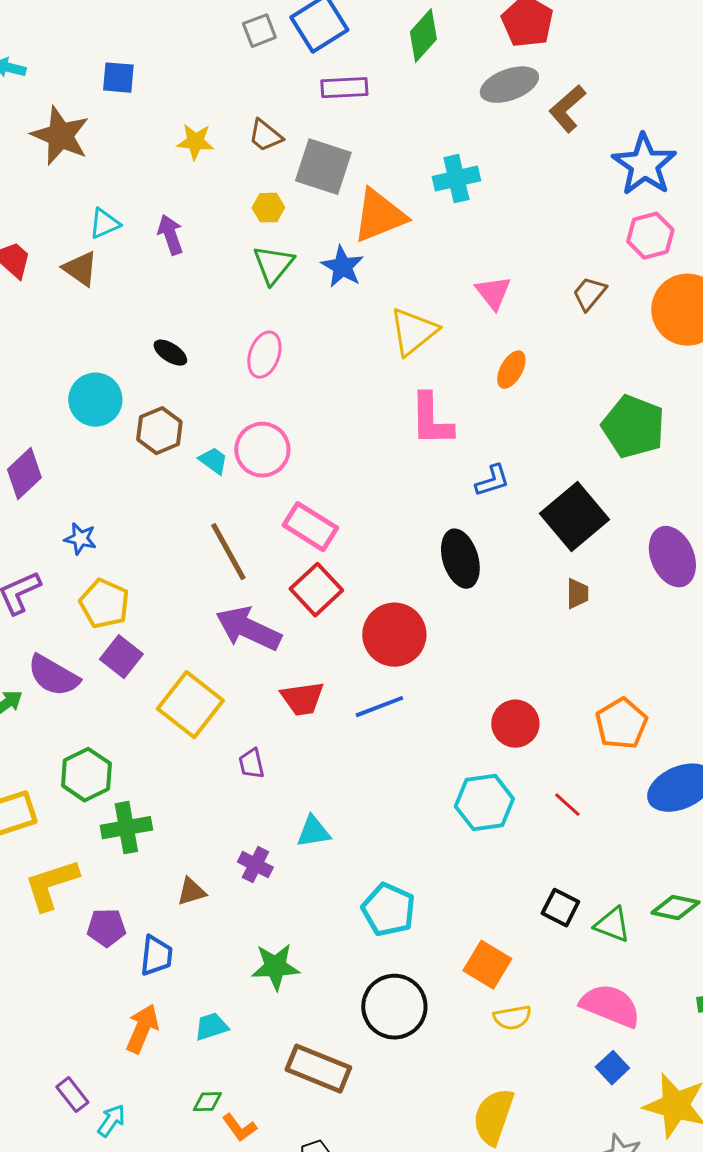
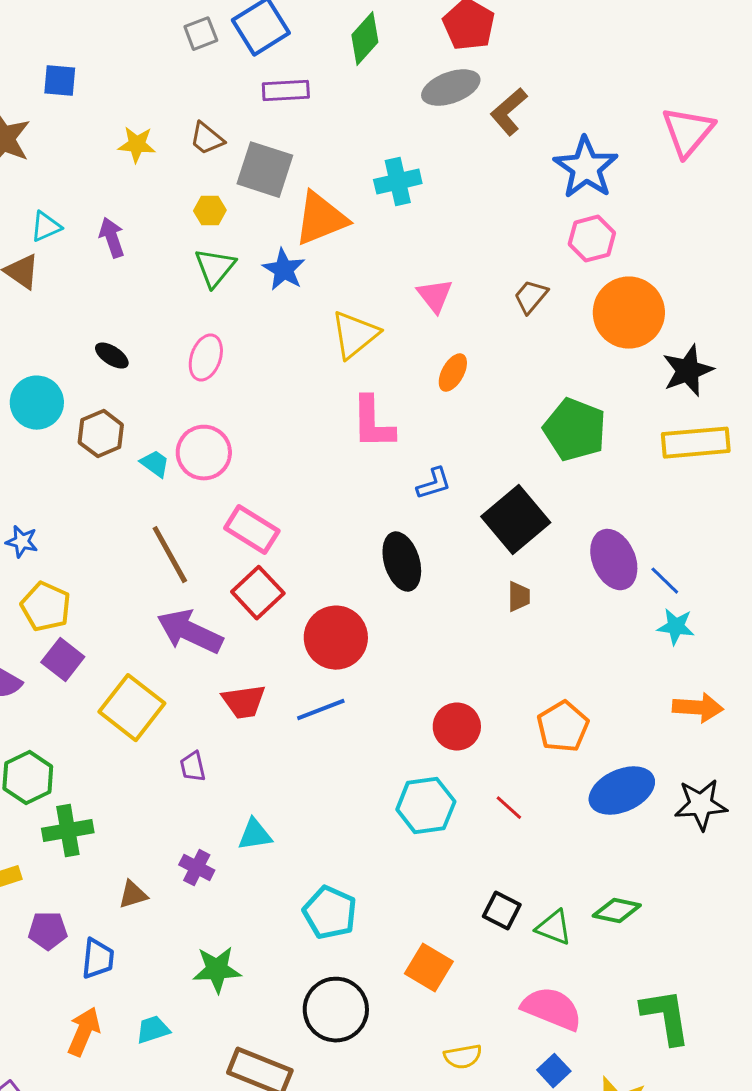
yellow semicircle: (512, 1018) -> (463, 1057), moved

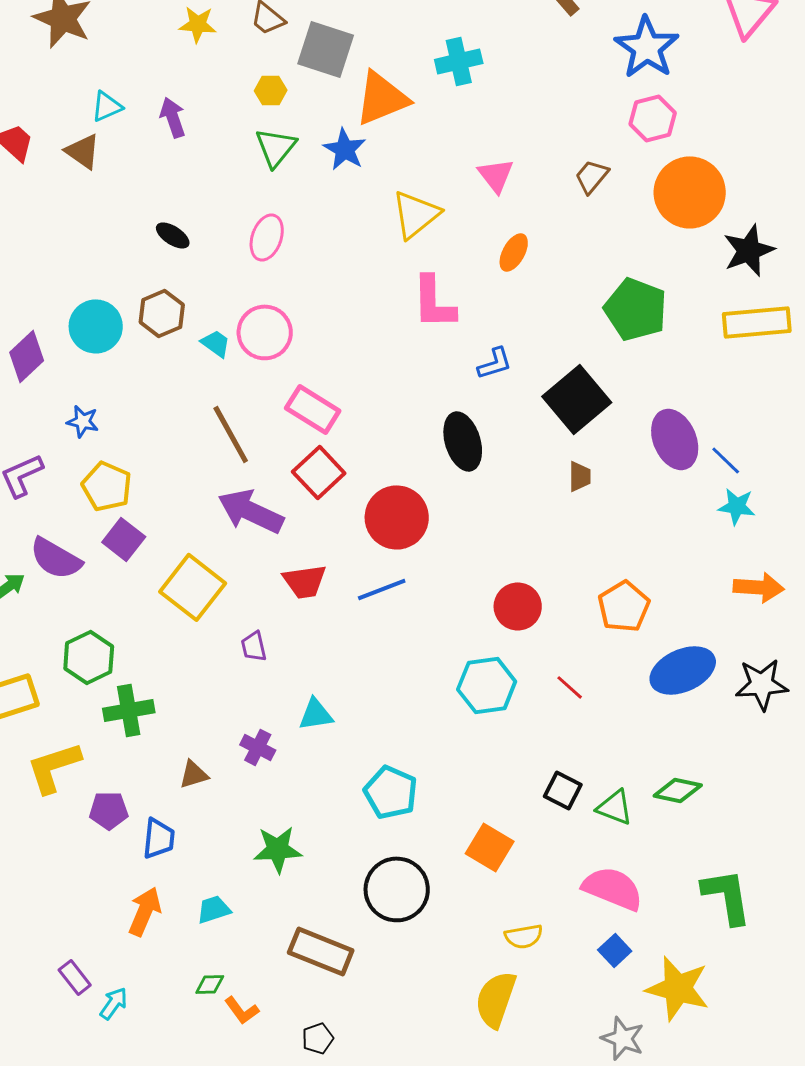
cyan circle: (37, 403) -> (96, 326), moved

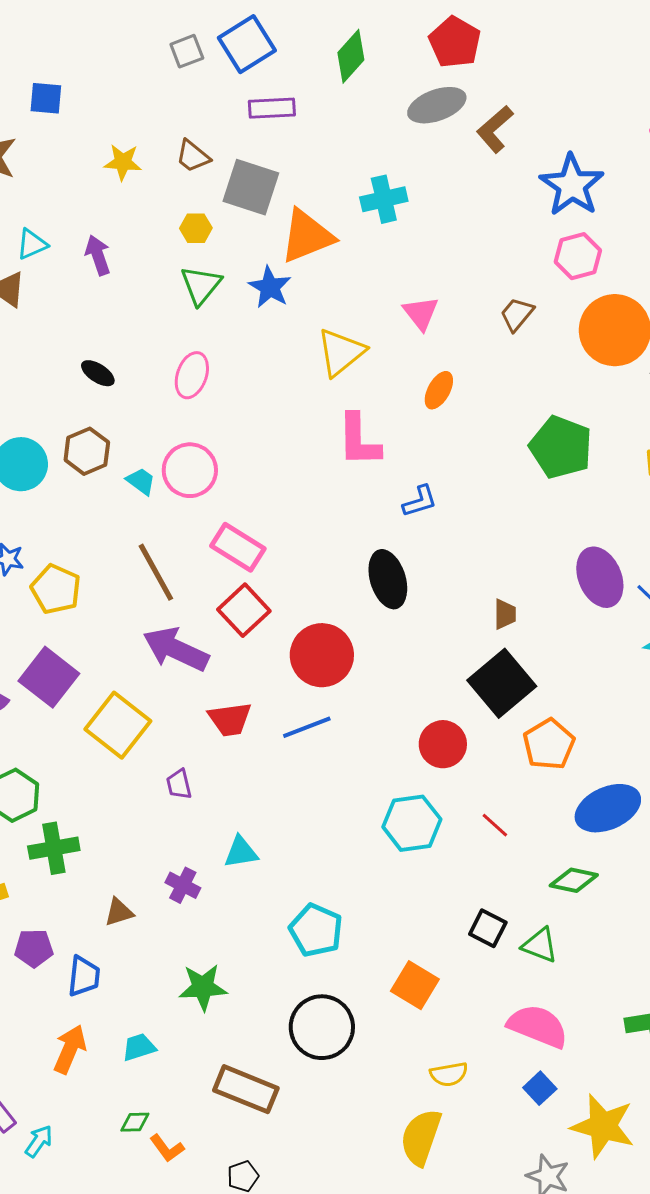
black square: (577, 399) -> (502, 683), moved
yellow pentagon: (107, 486) -> (56, 589), moved
purple square: (124, 539) -> (49, 677), size x1.4
green diamond: (678, 790) -> (574, 880), moved

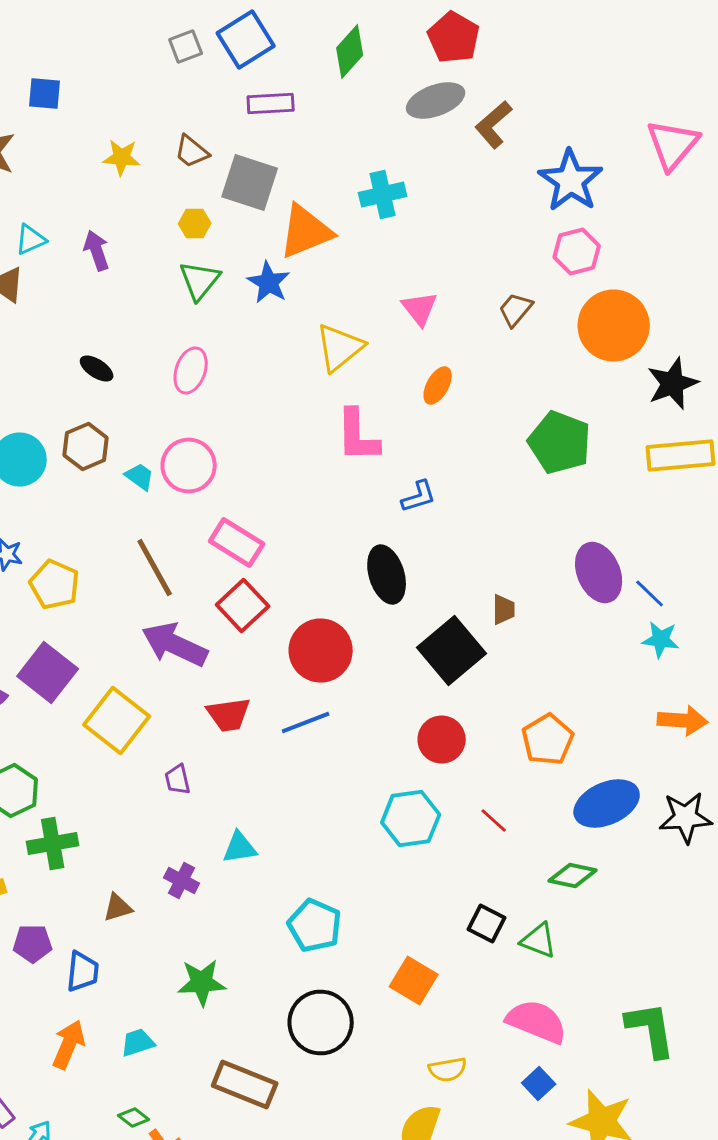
black square: (502, 683) -> (452, 650), moved
green diamond: (135, 1122) -> (134, 1118), turned 40

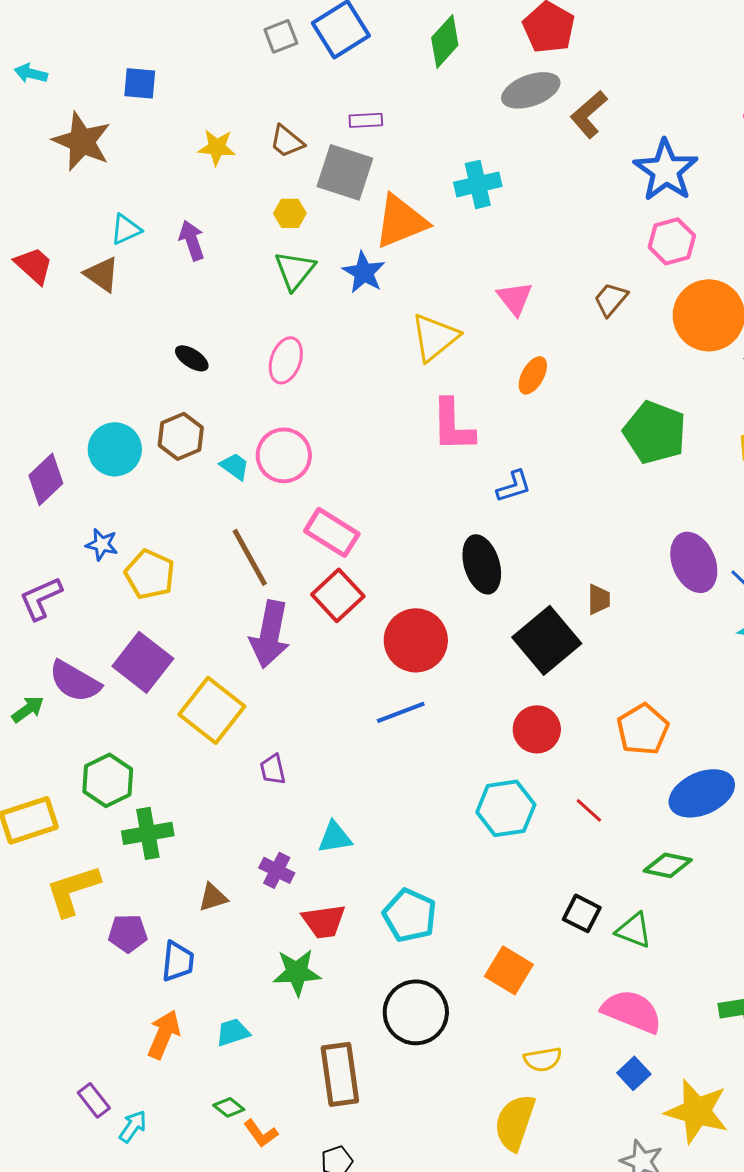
purple rectangle: (271, 104) -> (366, 120), moved, size x0.7
purple arrow: (175, 644) -> (270, 634), turned -104
red trapezoid: (229, 714) -> (324, 921), moved
brown rectangle: (245, 1084) -> (340, 1074), turned 60

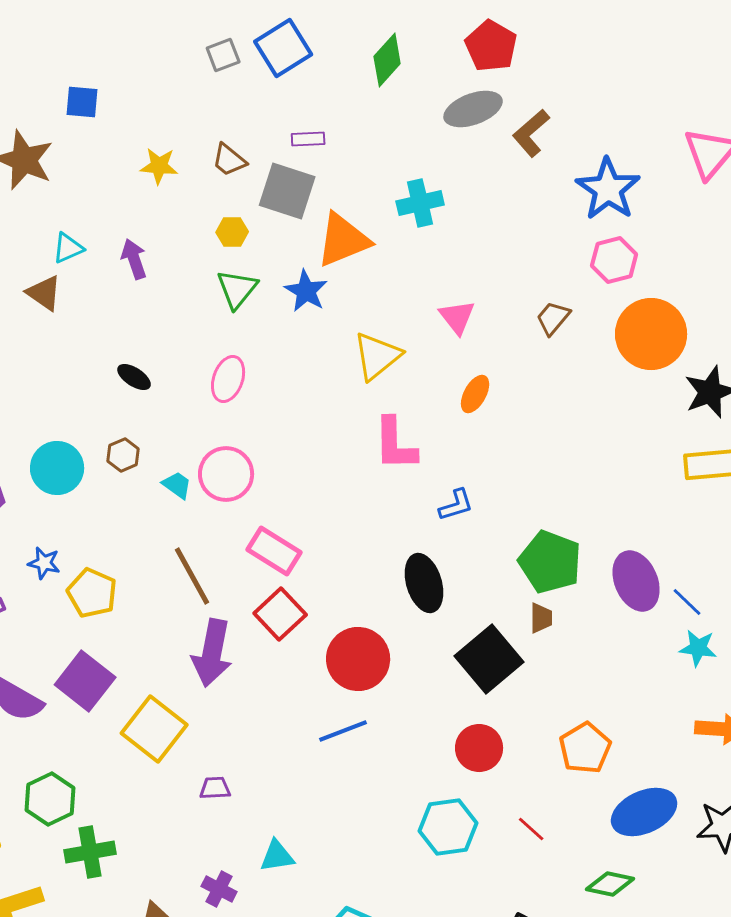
green pentagon: (655, 432) -> (550, 562), moved
brown hexagon: (181, 436) -> (123, 455), size x0.7
purple trapezoid: (273, 769) -> (215, 788), turned 100

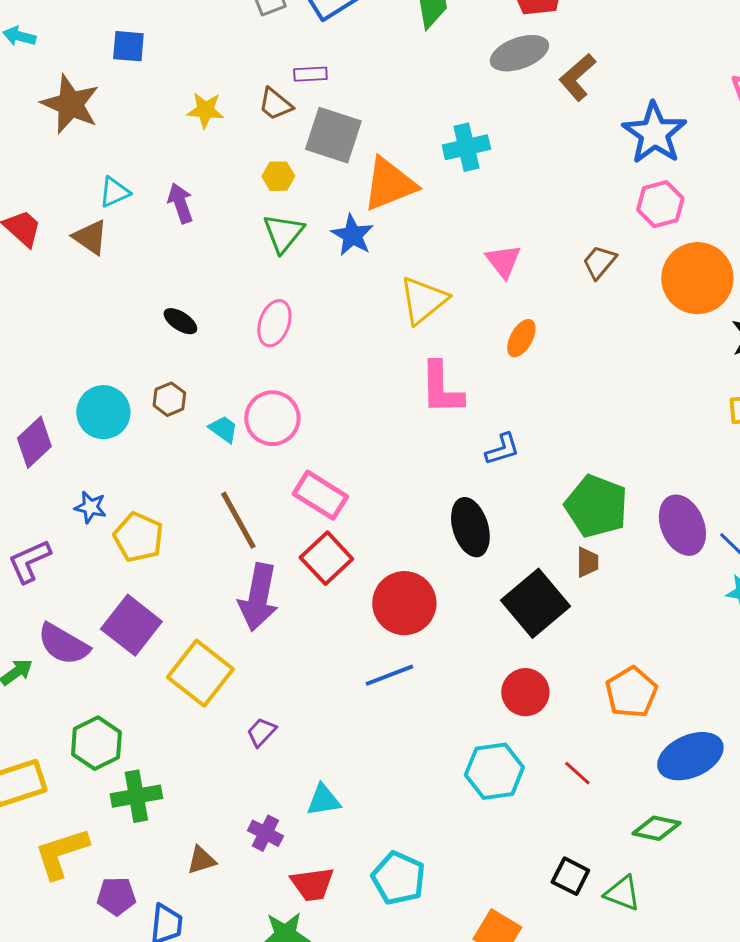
purple rectangle: (308, 139) -> (310, 74), moved
purple trapezoid: (215, 788) -> (261, 732), turned -44

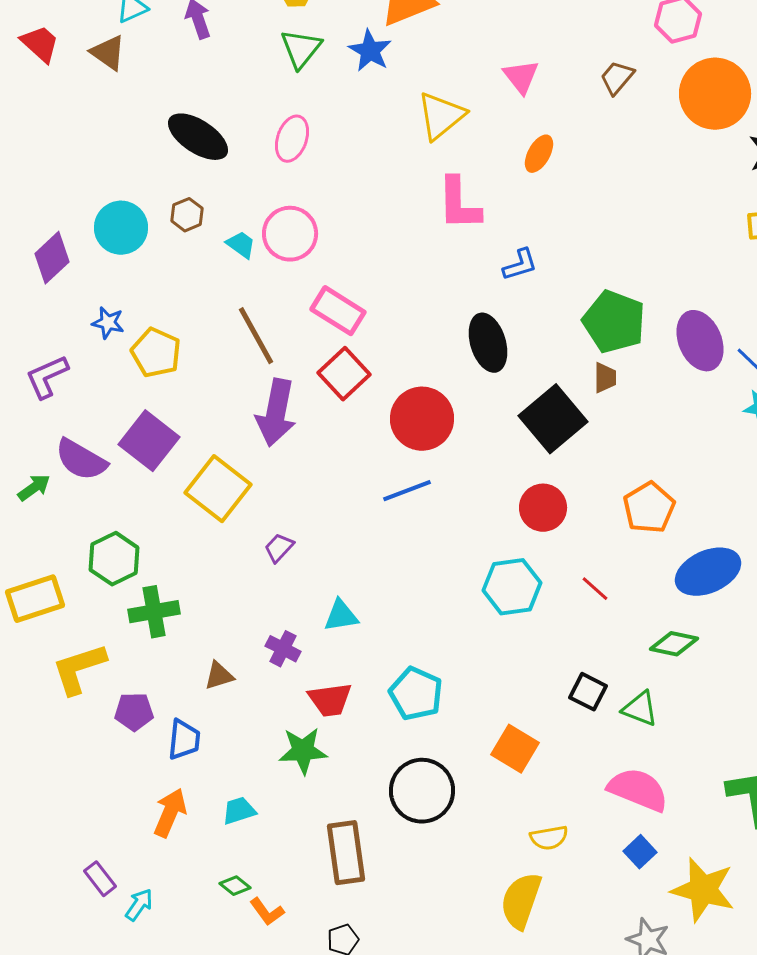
black ellipse: (180, 321) -> (198, 137), size x1.8

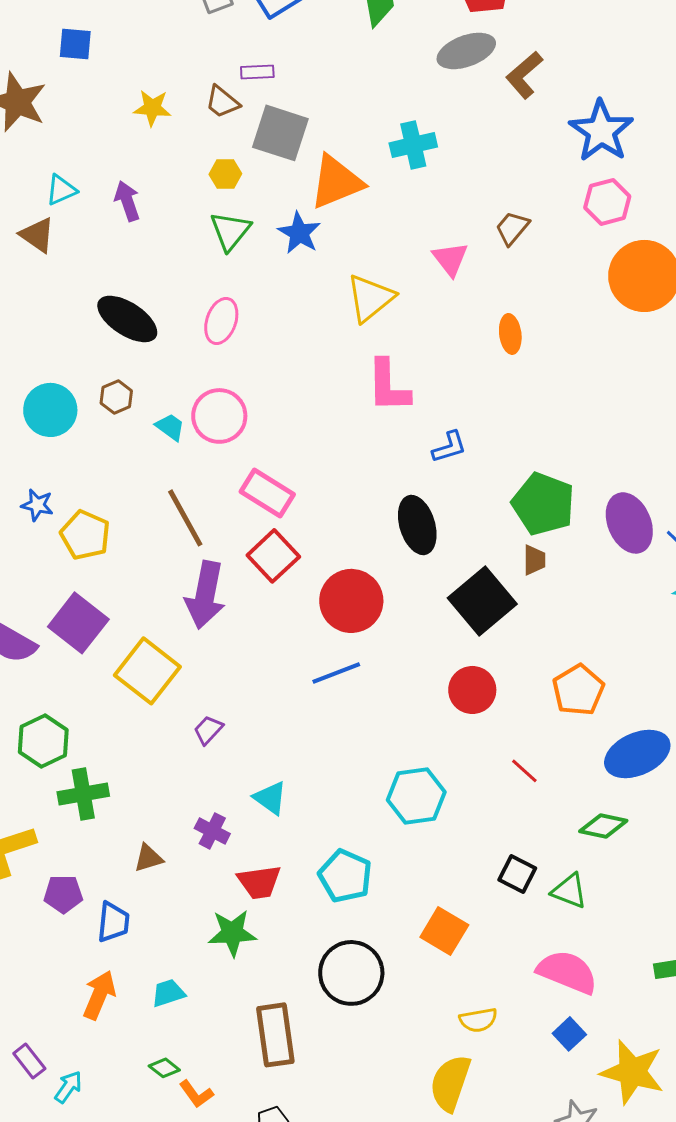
brown trapezoid: (617, 78) -> (512, 228), moved
orange ellipse: (539, 154) -> (510, 334), moved, turned -36
cyan hexagon: (512, 587) -> (416, 796), moved
cyan triangle: (341, 616) -> (270, 798), turned 45

